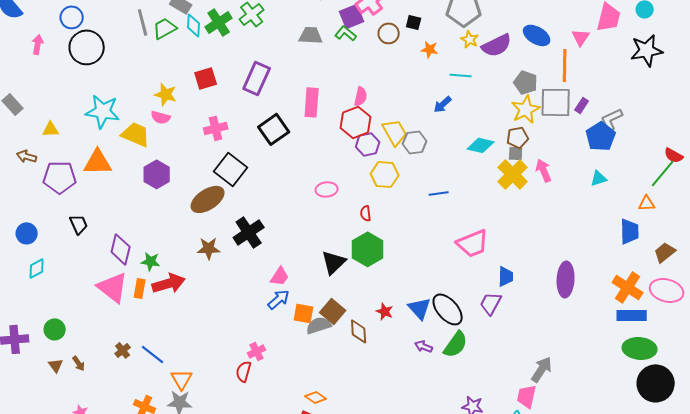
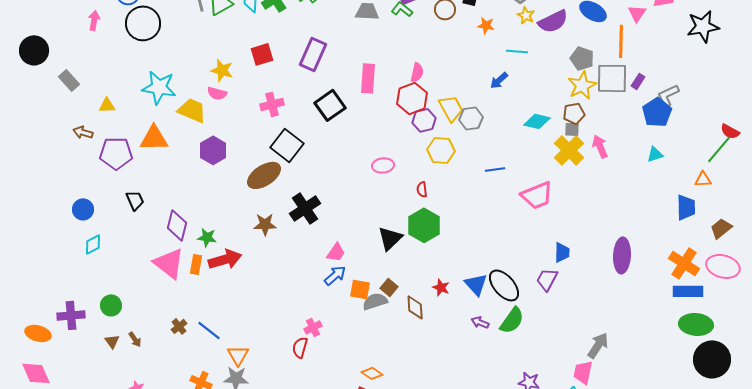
pink trapezoid: (473, 243) -> (537, 195), moved
brown square: (333, 311) -> (389, 287), size x0.7

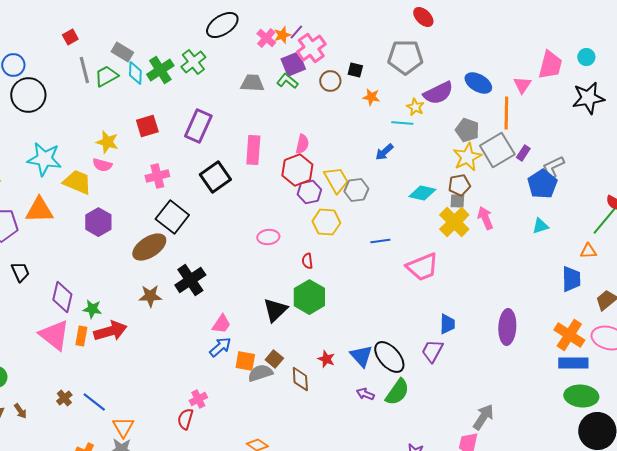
yellow star: (526, 15) -> (415, 107), moved
gray square: (612, 78) -> (497, 150), turned -32

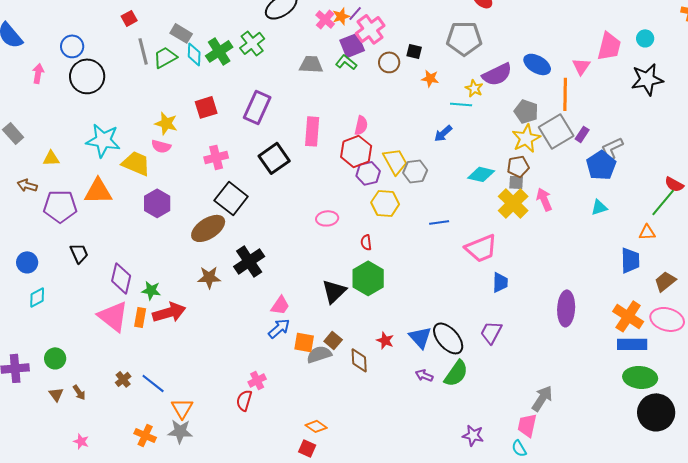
blue trapezoid: (447, 324) -> (500, 282), moved

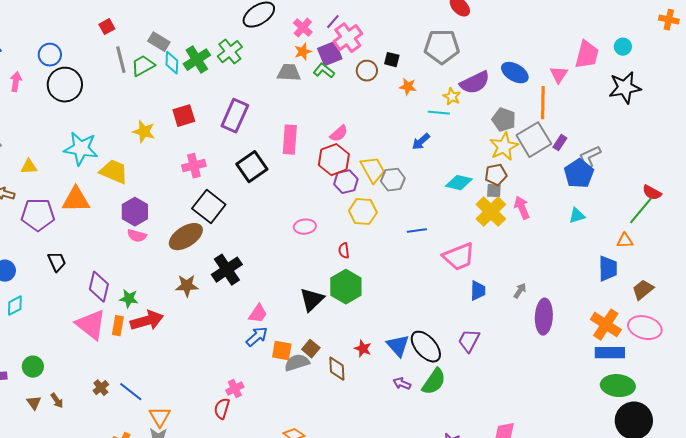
orange star: (341, 16) -> (303, 52), moved
pink semicircle: (361, 125) -> (339, 134), turned 36
pink semicircle: (161, 146) -> (137, 236), moved
gray arrow: (542, 398) -> (520, 291), moved, size x0.6

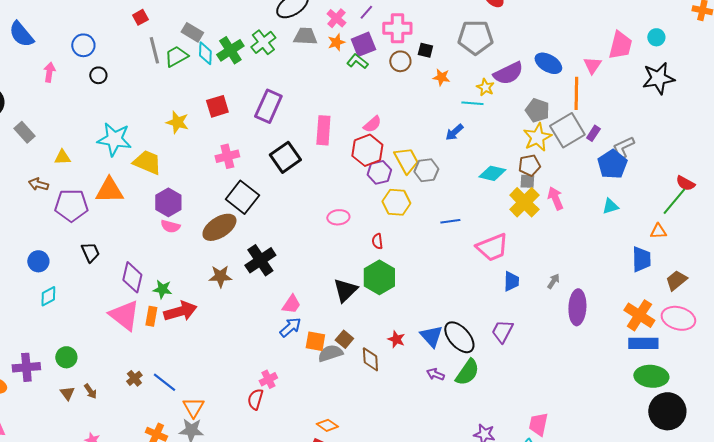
pink cross: (348, 38) -> (397, 28), moved, turned 36
gray trapezoid: (289, 73) -> (305, 36), moved
black circle: (65, 85) -> (98, 75), size x0.5

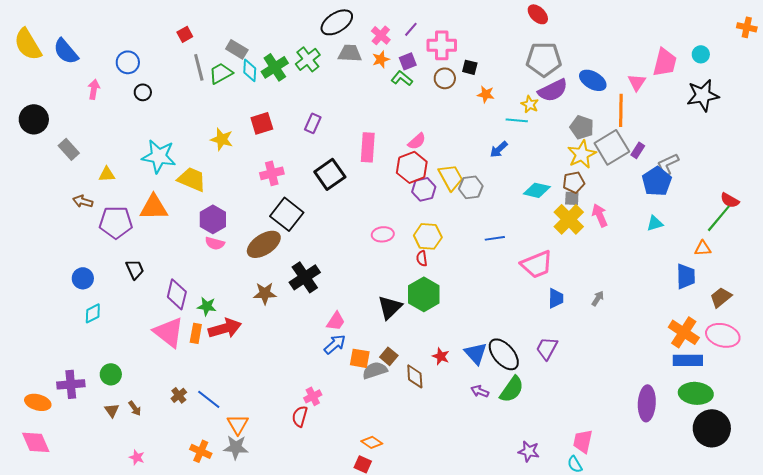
gray pentagon: (475, 37) -> (544, 59), moved
purple square: (363, 44) -> (408, 61), size x0.7
purple rectangle: (268, 106) -> (313, 123), size x0.6
yellow hexagon: (396, 202) -> (428, 236), moved
purple ellipse: (577, 307) -> (647, 403), moved

